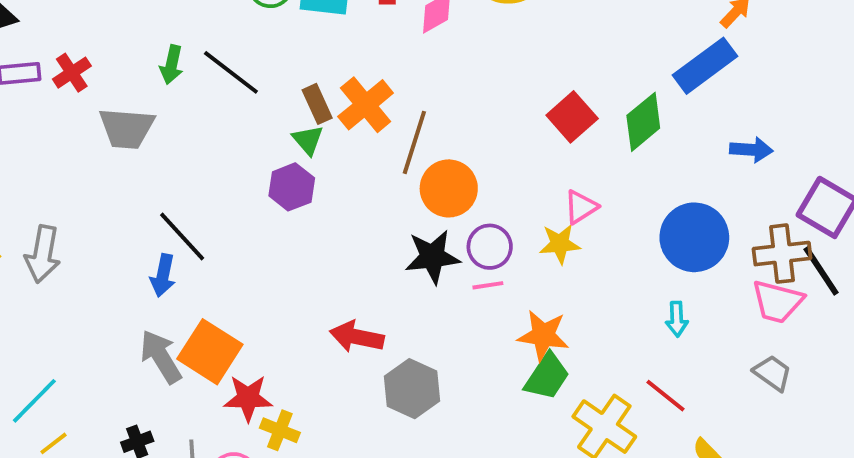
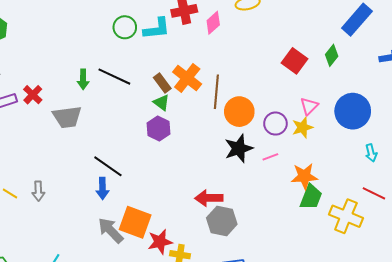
green diamond: (643, 122) -> (332, 55), size x0.7
blue circle: (694, 237) -> (353, 111), moved
purple circle: (490, 247) -> (275, 124), moved
gray arrow: (43, 254) -> (38, 191), size x0.7
gray hexagon: (412, 389) -> (222, 221), moved

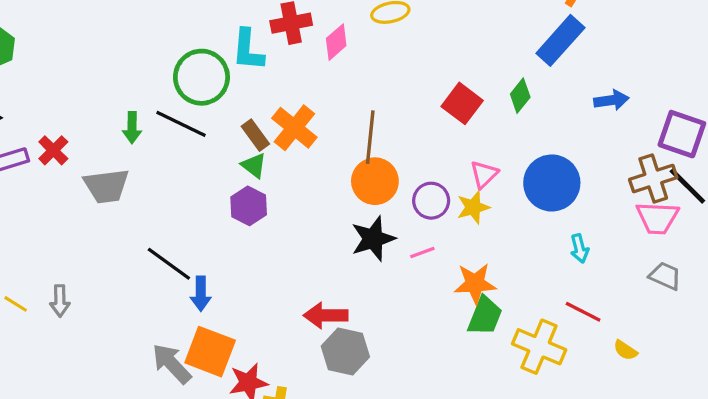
green circle: (125, 27) -> (201, 77), moved, size x1.5
cyan L-shape: (157, 29) -> (248, 50), turned 100
brown line: (216, 92) -> (370, 137), moved
blue arrow: (102, 188) -> (201, 294), moved

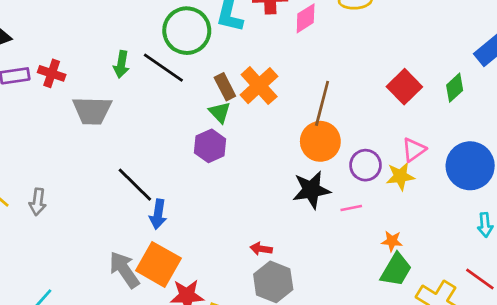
red cross: (53, 150) -> (52, 73), turned -35
orange star: (475, 284) -> (392, 241), size x0.6
red arrow: (326, 315) -> (261, 249), size x0.6

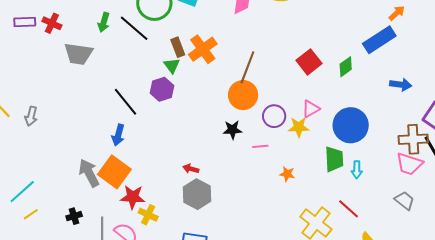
black line: (135, 185) -> (126, 102), moved
black star: (311, 190) -> (232, 130), size x0.7
green trapezoid: (396, 270) -> (334, 159), moved, turned -40

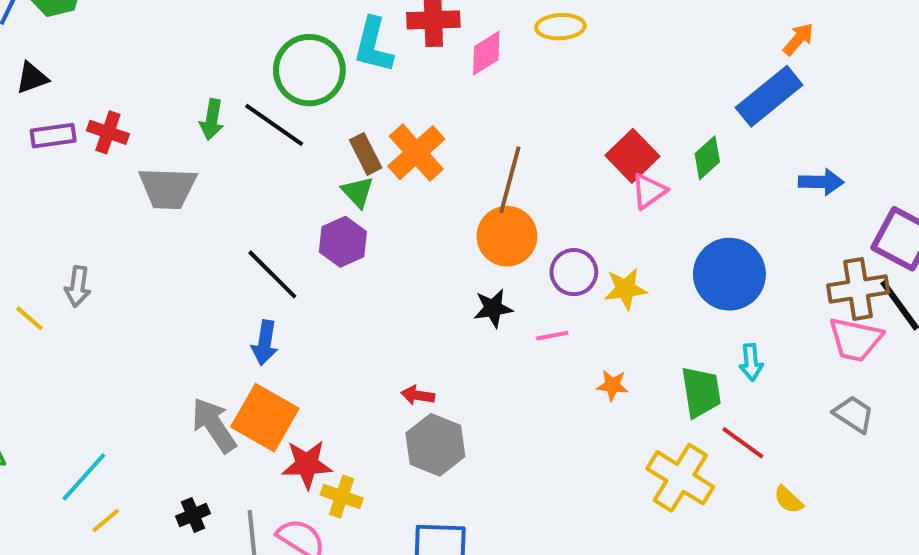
pink triangle: (311, 109) -> (649, 191), moved
gray arrow: (31, 116) -> (78, 286), moved
green trapezoid: (334, 159) -> (701, 392), moved

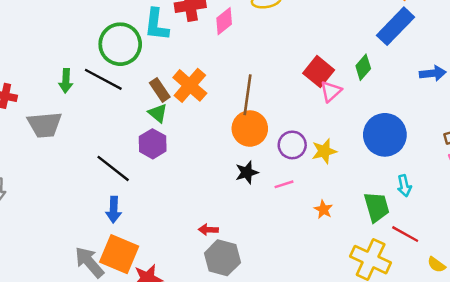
orange star: (612, 385) -> (323, 209), turned 30

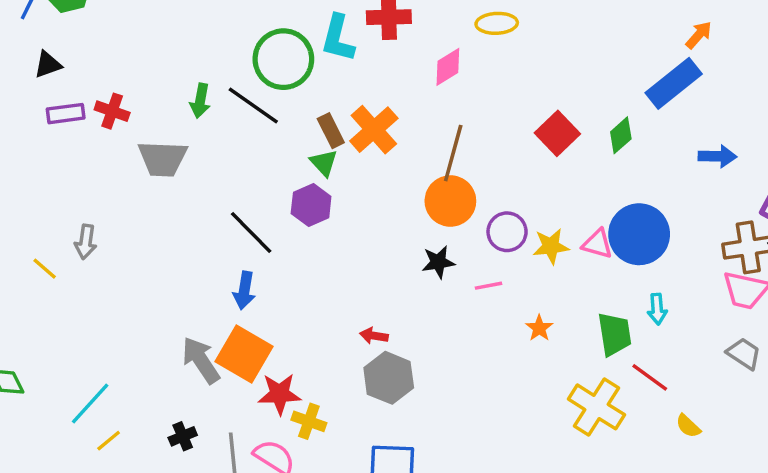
pink diamond: (224, 21) -> (448, 67), moved
pink triangle: (331, 91) -> (597, 244), moved, turned 50

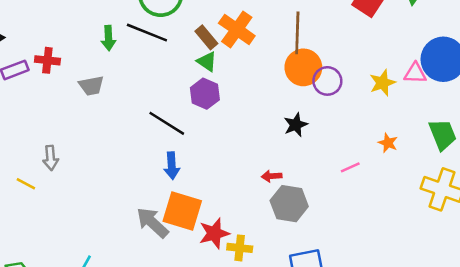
gray trapezoid: (163, 159) -> (91, 86), size x0.7
purple circle: (507, 232) -> (327, 81), moved
black star: (438, 262) -> (296, 125), moved
pink line: (488, 286) -> (350, 167), moved

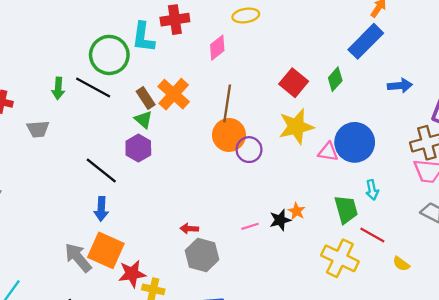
yellow star: (382, 83) -> (296, 127), moved, size x1.5
black star: (296, 125) -> (280, 220), moved
pink line: (350, 167) -> (250, 226), moved

